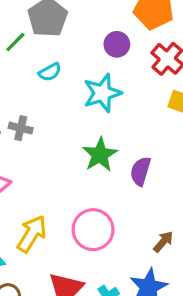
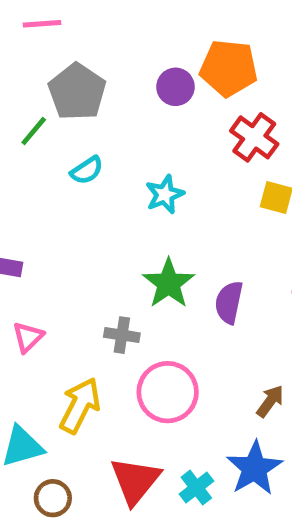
purple circle: (117, 44) -> (175, 87), moved
cyan star: (102, 93) -> (165, 194), size x0.7
gray cross: (21, 128) -> (122, 335), moved

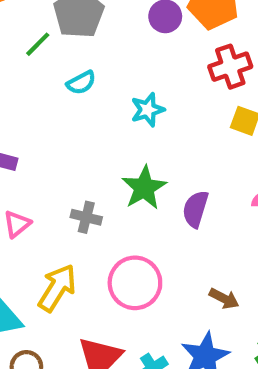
red cross: (254, 137) -> (230, 67), turned 30
gray cross: (122, 335) -> (86, 217), moved
brown arrow: (270, 401) -> (224, 299), turned 76

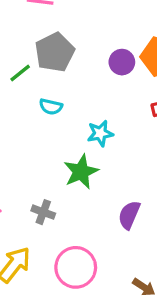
cyan semicircle: (81, 83) -> (51, 107), turned 35
green star: (144, 188) -> (81, 172), moved

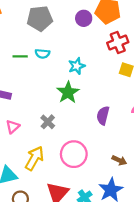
gray pentagon: (55, 52) -> (40, 18), turned 30
green line: (20, 73) -> (20, 56), moved, turned 48
gray cross: (43, 212) -> (48, 122), turned 32

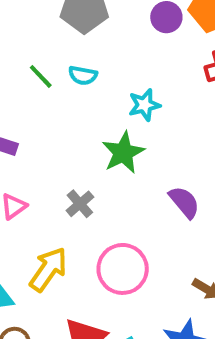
green line: (20, 56) -> (41, 76), turned 40
purple semicircle: (103, 115) -> (184, 202), turned 120

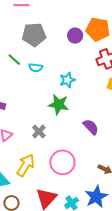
green line: (41, 76) -> (14, 60), moved
green star: (123, 153) -> (59, 104), turned -30

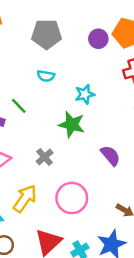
green line: (14, 60) -> (19, 106), moved

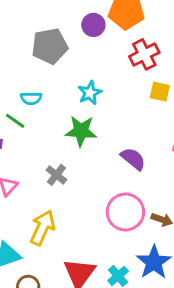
gray pentagon: (46, 34) -> (50, 46), moved
cyan semicircle: (46, 76) -> (31, 98), moved
pink circle: (72, 198) -> (125, 212), moved

